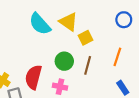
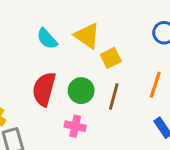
cyan semicircle: (40, 24) -> (47, 39), size x0.7
red semicircle: (33, 77) -> (44, 89), moved

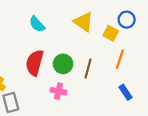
yellow triangle: (87, 36) -> (83, 22), moved
yellow square: (111, 58) -> (111, 33), moved, turned -35

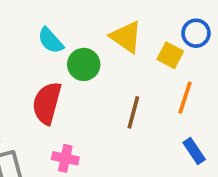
green circle: (63, 64) -> (84, 64), moved
pink cross: (58, 91) -> (65, 158), moved

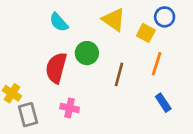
green circle: (84, 64) -> (87, 53), moved

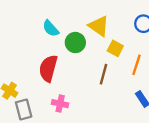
yellow square: (146, 33) -> (115, 48), moved
green circle: (87, 53) -> (75, 43), moved

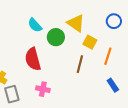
red semicircle: (48, 68) -> (33, 59), turned -30

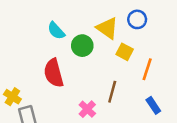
blue circle: (114, 21) -> (137, 19), moved
brown line: (80, 64) -> (112, 92), moved
pink cross: (43, 89) -> (87, 109), moved, turned 32

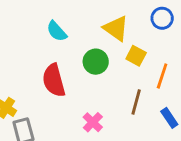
blue circle: (137, 19) -> (162, 18), moved
green circle: (82, 46) -> (96, 62), moved
brown line: (112, 92) -> (136, 102), moved

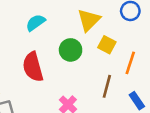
yellow triangle: (116, 28) -> (89, 20), turned 40
cyan semicircle: (57, 31) -> (35, 23), turned 96

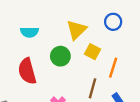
cyan semicircle: (35, 23) -> (29, 32), turned -144

